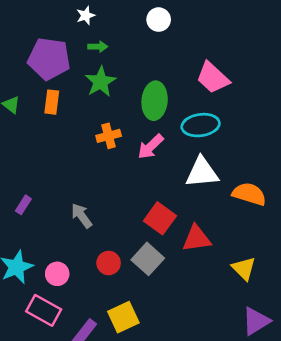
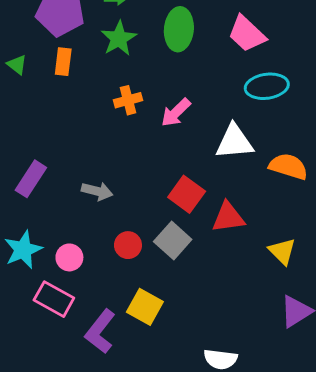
green ellipse: (155, 101) -> (179, 29), moved
cyan ellipse: (201, 125) -> (267, 86), moved
purple rectangle: (23, 205) -> (31, 179), size x1.6
gray arrow: (82, 216) -> (97, 191), turned 140
yellow square: (123, 317) -> (145, 307), turned -36

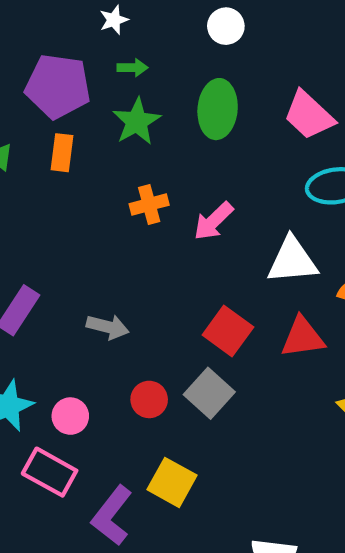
red triangle: (228, 217) -> (303, 337), moved

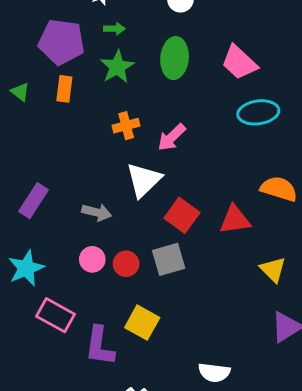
white triangle: (292, 260) -> (144, 180), moved, turned -39
gray square: (209, 393) -> (169, 259), turned 32
pink circle: (70, 416) -> (92, 259), moved
purple L-shape: (112, 516) -> (100, 346), turned -30

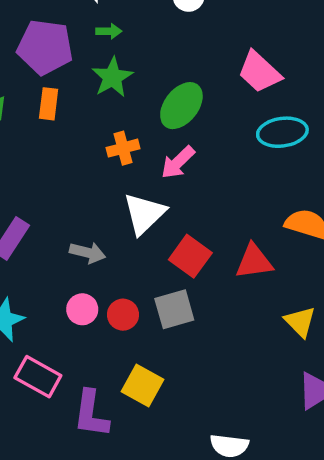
green ellipse: (175, 58) -> (181, 106), moved, turned 33

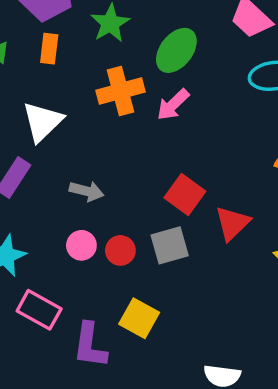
orange cross: (123, 148) -> (120, 91), size x1.5
white triangle: (144, 214) -> (42, 122), moved
red triangle: (254, 261) -> (232, 223), moved, turned -36

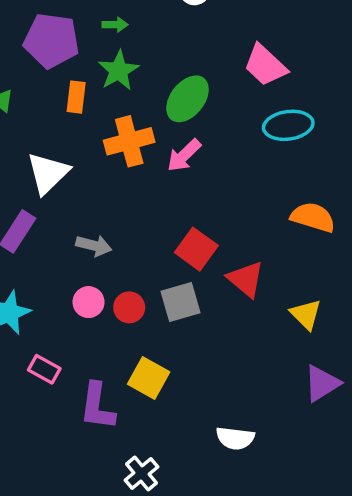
orange rectangle: (49, 49) -> (76, 97), moved
red triangle: (232, 223) -> (246, 279), turned -36
pink rectangle: (39, 310) -> (44, 369), size x0.7

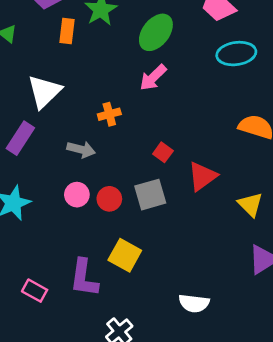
orange cross: (129, 141) -> (109, 114), moved, size x0.6
red square: (196, 249) -> (163, 152), size x0.6
red triangle: (246, 279) -> (202, 176), turned 44
pink rectangle: (44, 369) -> (35, 291), moved

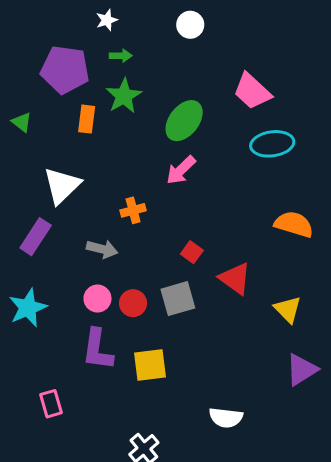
red triangle: (202, 176) -> (235, 278), turned -48
yellow square: (125, 255) -> (150, 365), turned -36
purple L-shape: (84, 278) -> (97, 350), moved
pink rectangle: (35, 291) -> (51, 404), turned 45

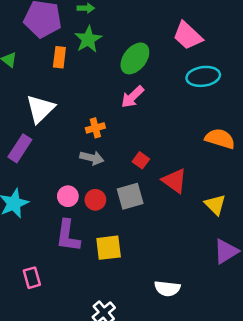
gray arrow: (102, 249) -> (92, 158), moved

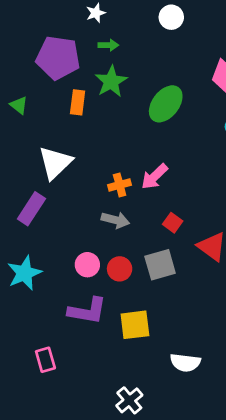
pink arrow: (133, 97) -> (155, 177), moved
purple L-shape: (68, 236) -> (87, 311), turned -88
white semicircle: (167, 288) -> (185, 363), moved

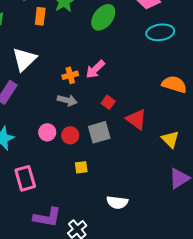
purple L-shape: (87, 311) -> (47, 217), moved
yellow square: (135, 325) -> (81, 167), moved, size x0.6
pink rectangle: (45, 360) -> (25, 178), moved, size x1.4

